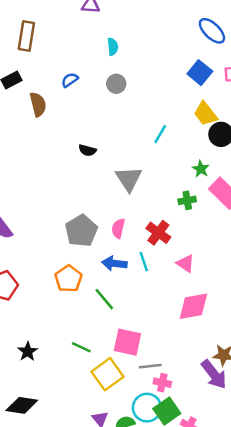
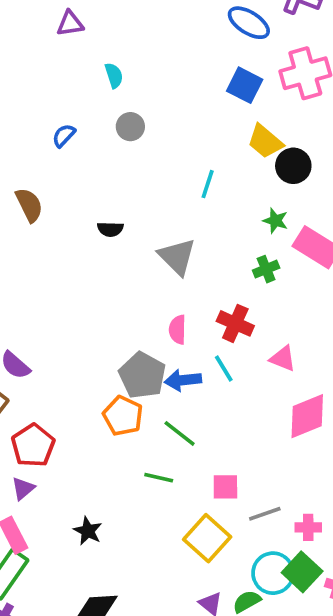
brown semicircle: (38, 104) -> (29, 205), moved
gray pentagon: (81, 231) -> (142, 375), moved
pink square: (127, 342) -> (225, 487), size x0.7
green line: (81, 347) -> (159, 478), moved
pink cross: (162, 383) -> (308, 527), moved

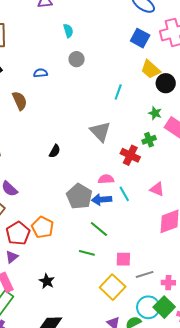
blue semicircle: (64, 136) -> (40, 73), moved, turned 40
black semicircle: (110, 229) -> (55, 151), moved, turned -64
red cross: (235, 323) -> (130, 155), moved
pink semicircle: (178, 330) -> (106, 179), moved, turned 84
orange pentagon: (123, 416) -> (43, 227), moved

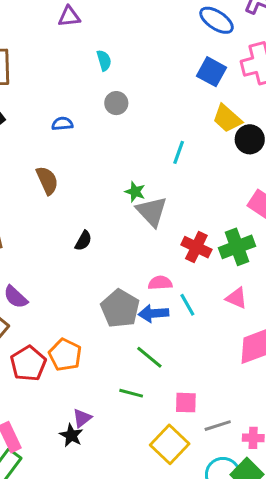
brown semicircle: (20, 101) -> (47, 180), moved
green star: (155, 113) -> (135, 192), moved
green cross: (149, 140) -> (237, 247), moved, size x1.6
purple triangle: (12, 257) -> (82, 418), moved

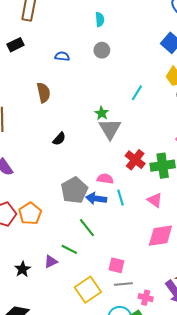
pink square: (186, 403) -> (116, 265), moved
purple triangle: (82, 418) -> (51, 262), moved

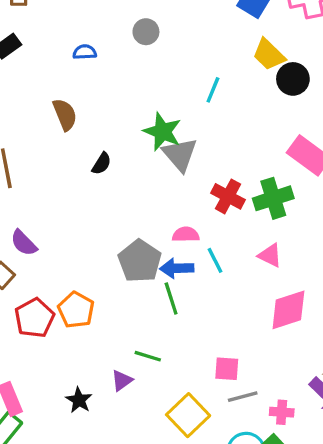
green star: (102, 113) -> (162, 132), size x1.6
black semicircle: (59, 139) -> (102, 164), moved
green line: (87, 228) -> (171, 299), moved, turned 30

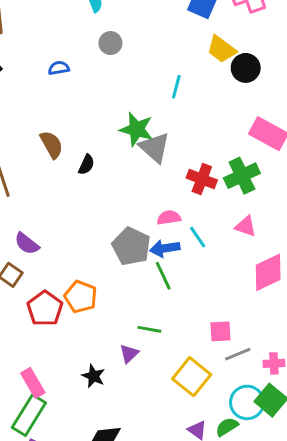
brown semicircle: (65, 115) -> (52, 145), moved

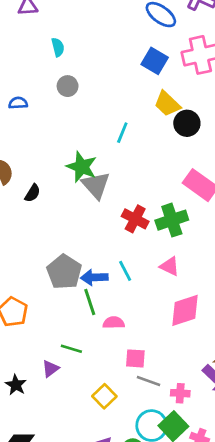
pink semicircle: (169, 218) -> (114, 323), moved
gray line: (238, 354) -> (148, 381), turned 35
yellow square: (192, 377) -> (104, 396), size x0.7

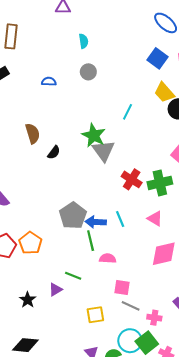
yellow square: (104, 396) -> (95, 315), turned 30

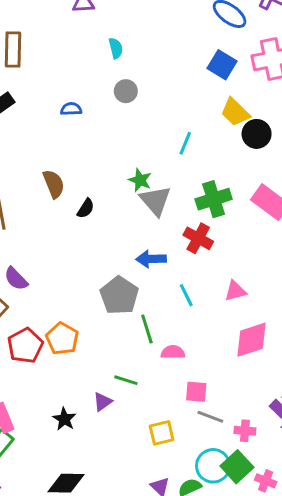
green star: (94, 135) -> (140, 180), size x0.7
green cross: (160, 183) -> (214, 199), moved
pink triangle: (155, 219) -> (235, 291), turned -42
blue arrow: (96, 222) -> (151, 259), moved

